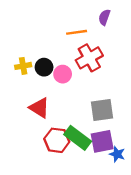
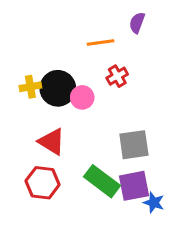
red cross: (89, 58) -> (117, 76), size x0.6
black circle: (44, 67) -> (58, 88), size x1.5
red hexagon: (57, 140) -> (43, 183), moved

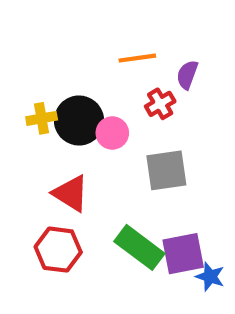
purple semicircle: (137, 23) -> (187, 75), moved
gray square: (134, 145) -> (166, 170), moved

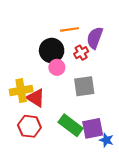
purple semicircle: (187, 75) -> (95, 38), size x1.5
yellow cross: (42, 118) -> (21, 91), moved, size x1.5
black circle: (79, 120) -> (52, 50), moved

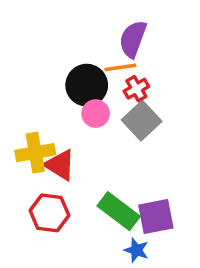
orange line: (70, 29) -> (120, 67), moved
purple semicircle: (95, 38) -> (133, 39), moved
gray square: (84, 86) -> (142, 121), moved, turned -35
blue star: (106, 140) -> (136, 250), moved

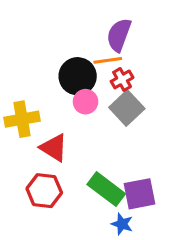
yellow cross: (35, 153) -> (22, 119), moved

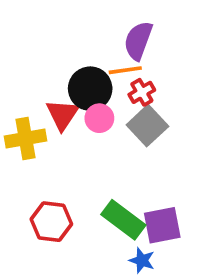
red triangle: (54, 148) -> (62, 114), moved, turned 32

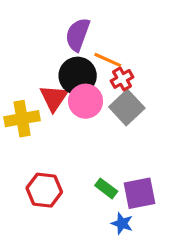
purple semicircle: (138, 41) -> (78, 34), moved
orange line: (125, 70) -> (108, 60), turned 32
pink circle: (99, 118) -> (86, 101), size x1.4
green rectangle: (123, 220) -> (106, 188), size x0.6

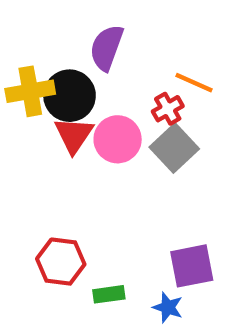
orange line: (108, 60) -> (194, 83), moved
black circle: (78, 76) -> (70, 96), moved
yellow cross: (22, 119) -> (30, 91), moved
green rectangle: (106, 188) -> (109, 294), moved, turned -45

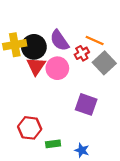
purple semicircle: (107, 48) -> (59, 40), moved, turned -55
gray square: (174, 148) -> (104, 63), moved
purple square: (192, 266) -> (86, 104), moved, turned 30

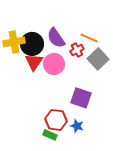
red hexagon: (30, 128) -> (56, 120), moved
green rectangle: (53, 144) -> (50, 135), turned 32
blue star: (82, 150) -> (77, 126), moved

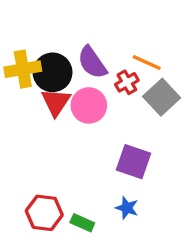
red hexagon: (56, 120) -> (44, 213), moved

